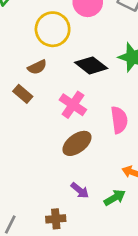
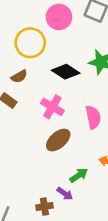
purple arrow: (80, 190) -> (65, 194), moved
green arrow: (115, 198) -> (79, 175), moved

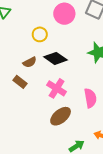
yellow circle: (30, 43) -> (40, 34), size x0.6
black diamond: (66, 72) -> (55, 58), moved

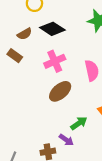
pink cross: (57, 88) -> (55, 61), turned 36

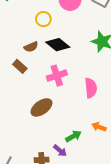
brown ellipse: (60, 91) -> (41, 107), moved

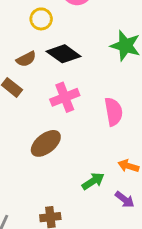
purple arrow: (60, 151) -> (125, 199), moved

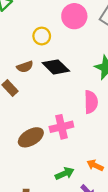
pink cross: (65, 97) -> (61, 127), moved
pink semicircle: (114, 112) -> (91, 102), moved

